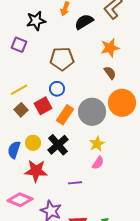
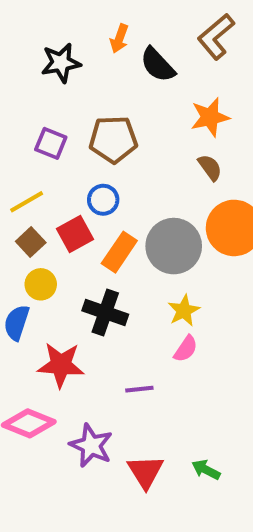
black semicircle: (84, 22) -> (158, 65), turned -102
purple square: (19, 45) -> (51, 143), moved
yellow circle: (33, 143) -> (41, 284), moved
black cross: (58, 145) -> (105, 313), turned -30

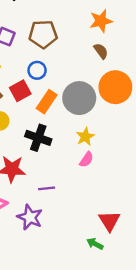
purple line: (139, 389) -> (47, 188), moved
green arrow: (206, 470) -> (95, 244), moved
red triangle: (145, 472) -> (109, 221), moved

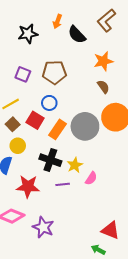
red square: (20, 91) -> (35, 120), turned -30
yellow star: (85, 137) -> (75, 165), moved
purple line: (47, 188) -> (63, 184), moved
red triangle: (109, 221) -> (110, 230), turned -36

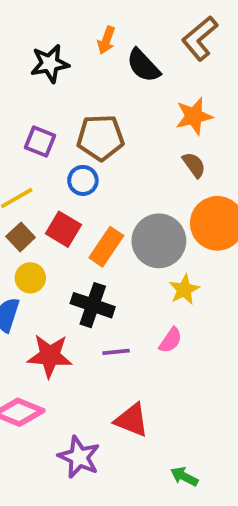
blue circle: (49, 103) -> (83, 180), moved
yellow star: (75, 165) -> (184, 290), moved
purple star: (43, 227) -> (79, 457), moved
red triangle: (110, 230) -> (132, 420), moved

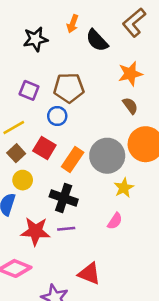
purple line: (116, 352) -> (66, 229), moved

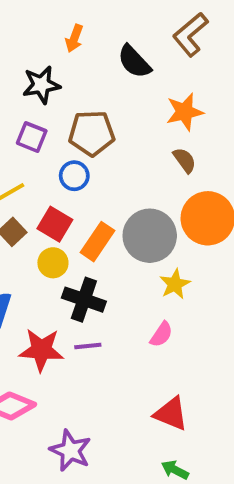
orange arrow: (73, 24) -> (74, 38), moved
black star: (35, 39) -> (41, 85), moved
yellow circle: (23, 180) -> (53, 263), moved
red triangle: (89, 274) -> (171, 414), moved

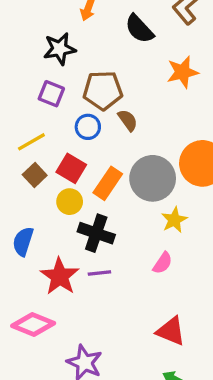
brown semicircle: (185, 160) -> (128, 120), moved
red star: (41, 350) -> (60, 276), turned 30

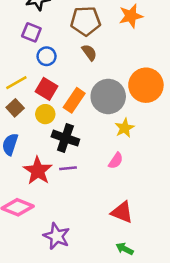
brown pentagon: (103, 90) -> (86, 21), moved
blue circle: (88, 127) -> (47, 56), moved
yellow line: (31, 142) -> (16, 83), moved
brown square: (35, 175) -> (15, 108), moved

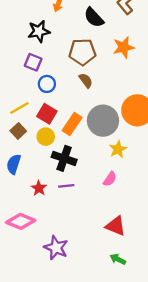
red star: (38, 171) -> (39, 188), size x0.6

